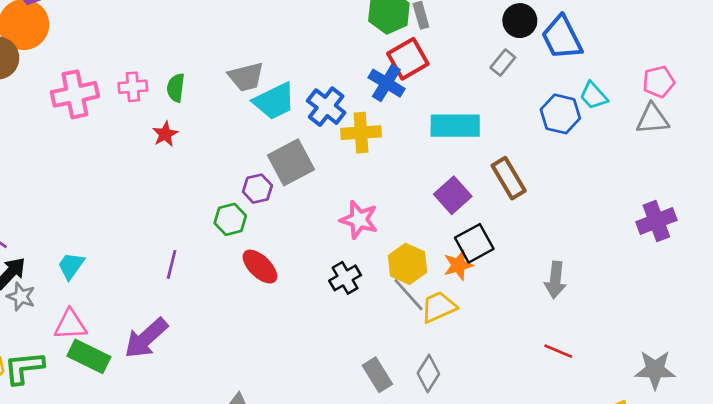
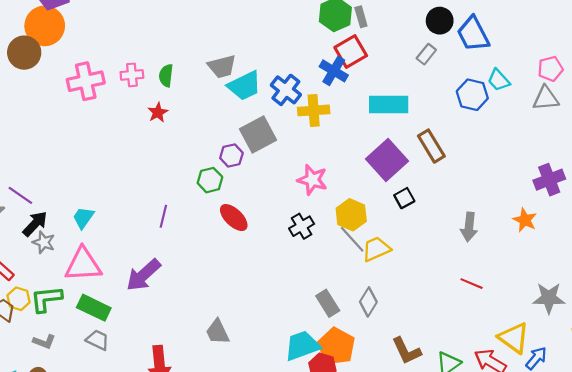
purple square: (453, 195) -> (387, 160), size x1.4
black square: (474, 243) -> (404, 198), size x0.7
orange star: (458, 265) -> (525, 220), moved, turned -30
pink triangle: (70, 325) -> (83, 265), size x1.4
green rectangle: (89, 356) -> (94, 308), moved

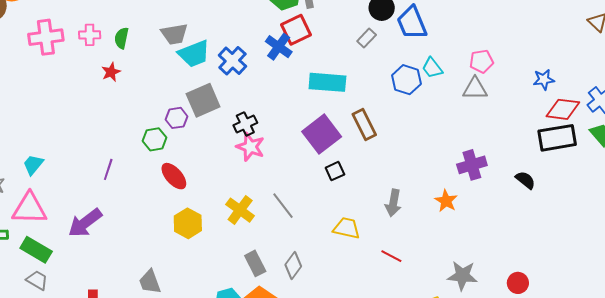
yellow cross: (314, 110) -> (240, 210), moved, turned 36
yellow hexagon: (351, 215) -> (188, 223), moved
black cross: (302, 226) -> (245, 124), moved
yellow trapezoid: (376, 249) -> (347, 228), moved, turned 32

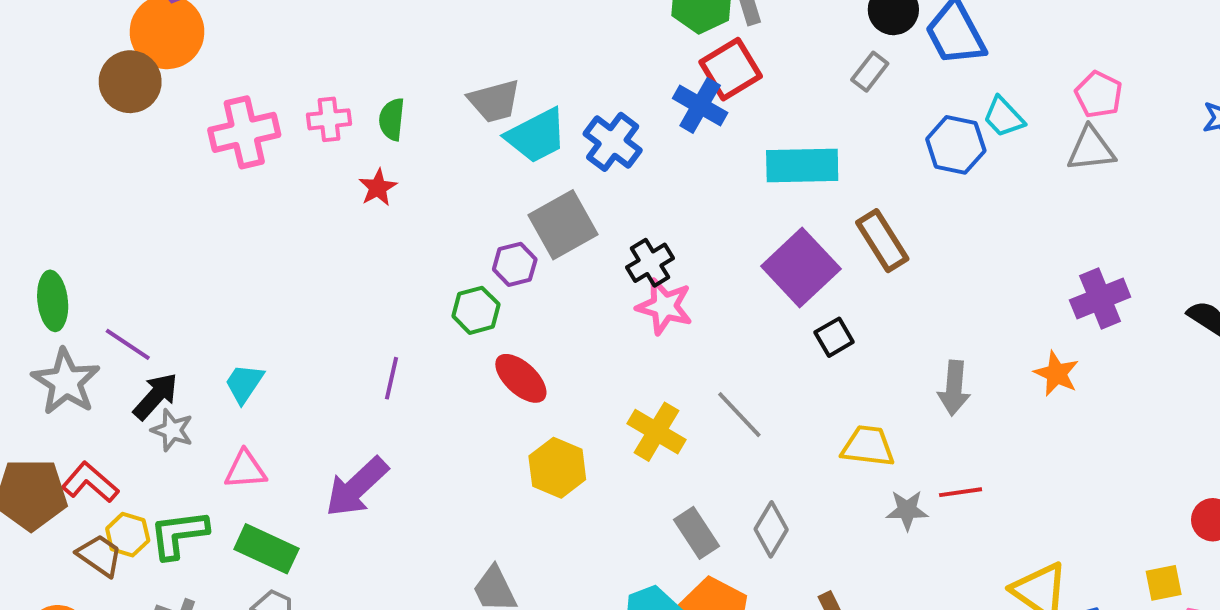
pink pentagon: (482, 61) -> (1099, 94), turned -30
pink triangle: (29, 209) -> (245, 470), size x0.6
red line: (391, 256) -> (961, 492), turned -30
gray star: (462, 276) -> (907, 510), moved, size x0.7

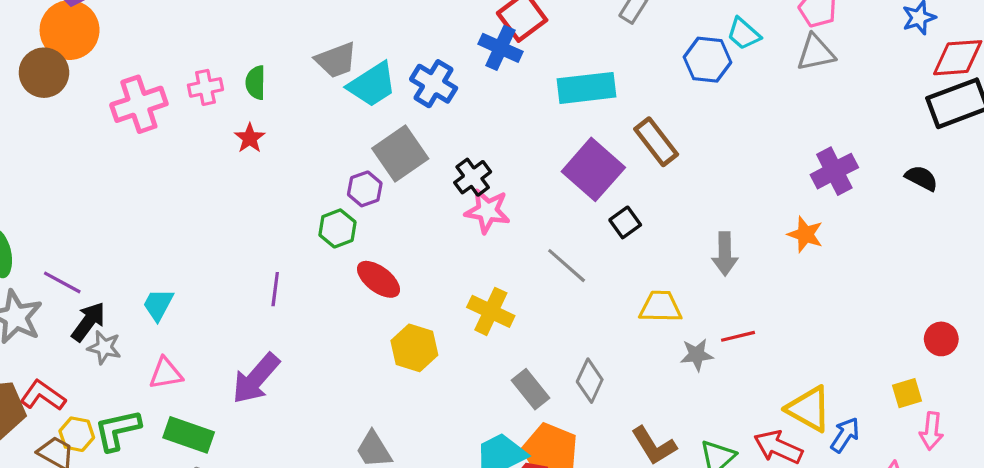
gray line: (739, 415) -> (567, 266), moved

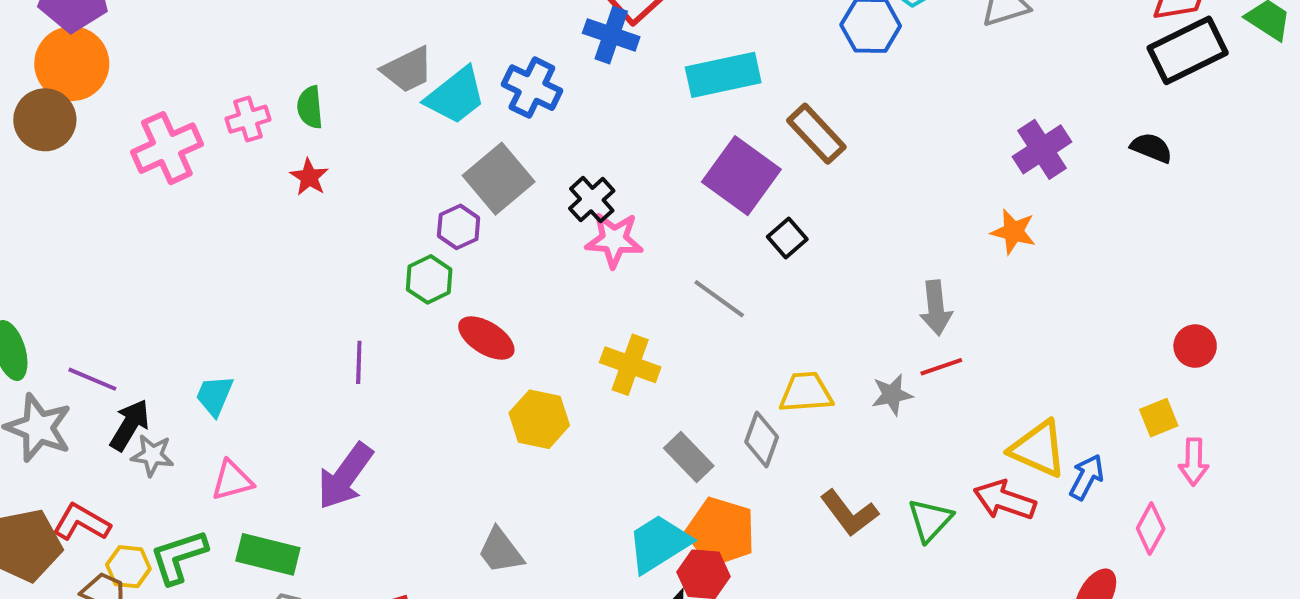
gray arrow: (725, 254) -> (936, 308), moved
yellow trapezoid: (661, 307) -> (806, 392), moved

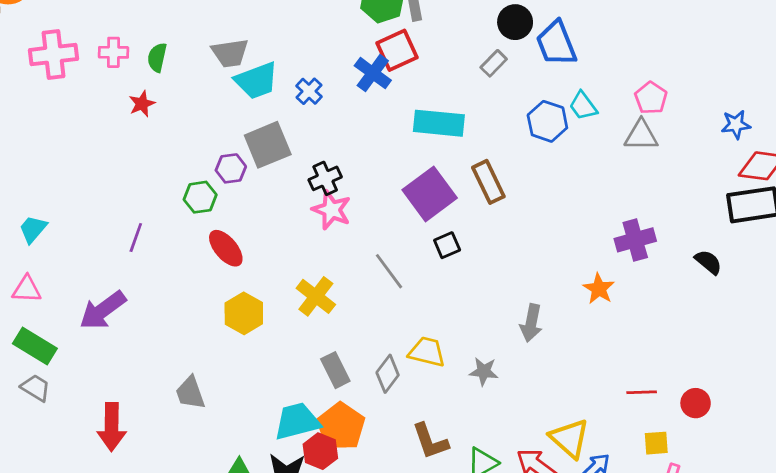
blue cross: (532, 88) -> (309, 91), size x0.7
red line: (941, 367) -> (642, 392), moved

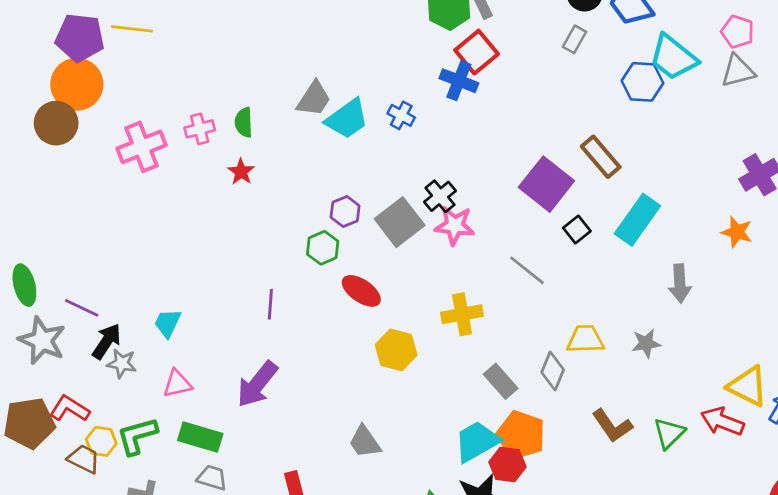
gray trapezoid: (230, 53) -> (314, 99), turned -33
cyan trapezoid: (583, 106) -> (673, 57), size x1.6
cyan rectangle: (439, 123) -> (637, 220), moved, turned -45
gray square: (268, 145) -> (400, 222), moved
yellow cross: (316, 296) -> (462, 314), turned -33

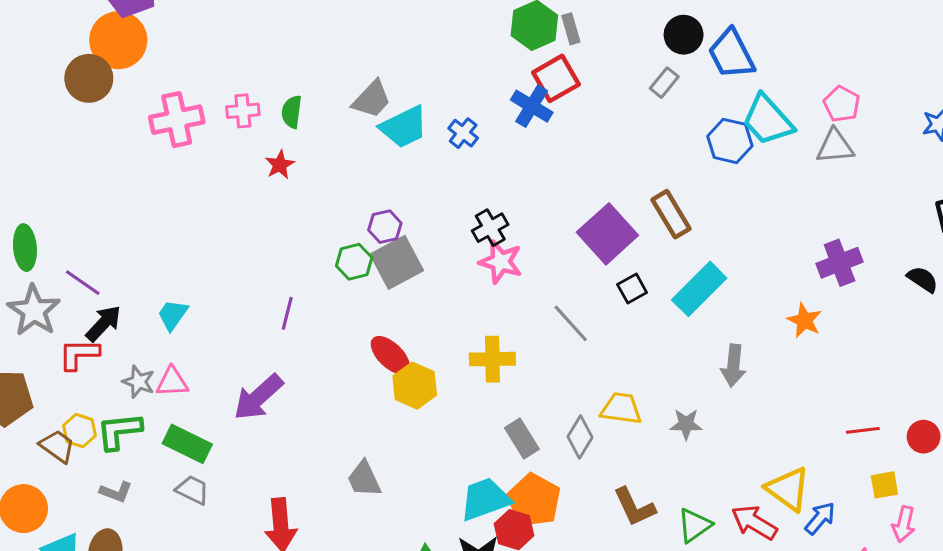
gray square: (400, 222) -> (397, 262), moved
red ellipse: (361, 291) -> (390, 355), moved
gray star: (122, 363) -> (139, 382), moved
red L-shape: (70, 409) -> (79, 354), moved, turned -42

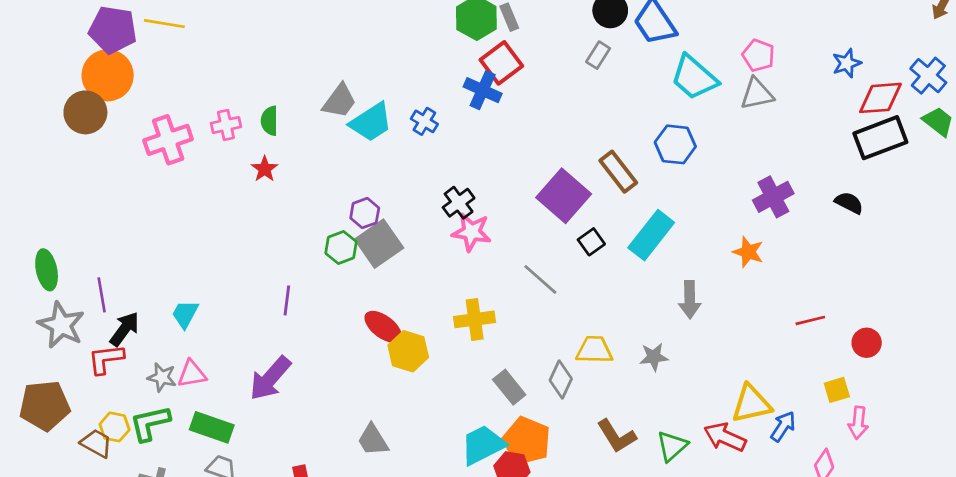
blue hexagon: (730, 141) -> (675, 144), moved
purple line: (83, 283) -> (102, 295), turned 52
red line: (863, 430) -> (810, 320), moved
yellow triangle: (788, 489) -> (751, 404), turned -42

